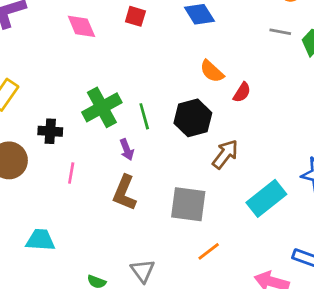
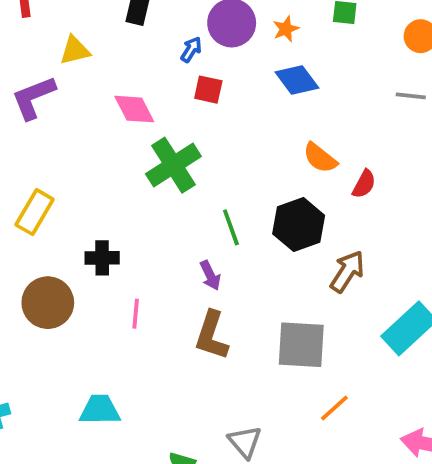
green cross: (102, 107) -> (173, 165), moved

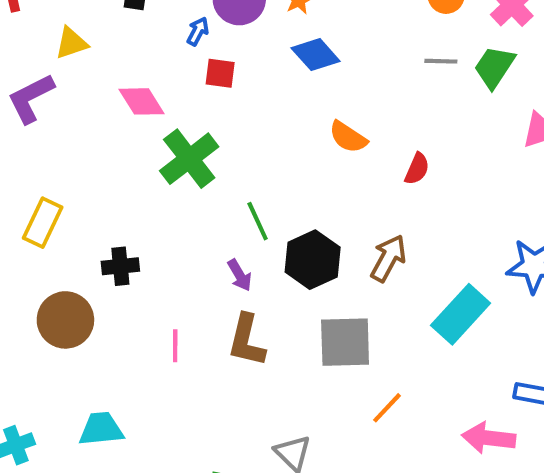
red semicircle: (364, 184) -> (417, 169), moved
black hexagon: (299, 225) -> (313, 260), moved
pink line: (136, 314) -> (175, 346), moved
cyan trapezoid: (100, 410) -> (101, 429), moved

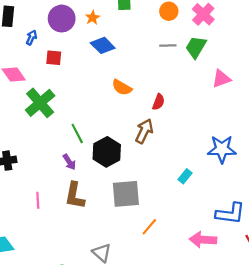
blue arrow: (198, 31) -> (31, 38), moved
brown arrow: (388, 258) -> (144, 131), moved
cyan rectangle: (461, 314) -> (185, 176), size x0.5

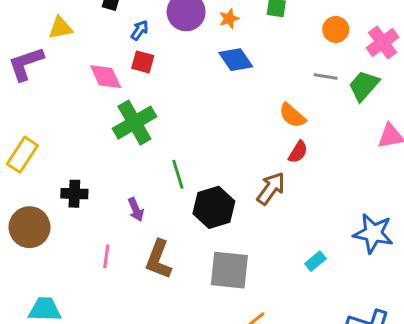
red square: (54, 58) -> (143, 62), moved
orange semicircle: (122, 87) -> (292, 115), moved
purple arrow: (69, 162) -> (136, 210), moved

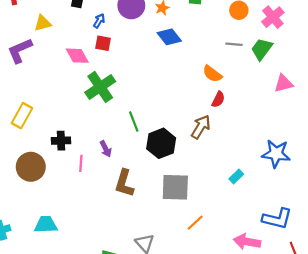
pink line: (106, 256) -> (81, 163), moved

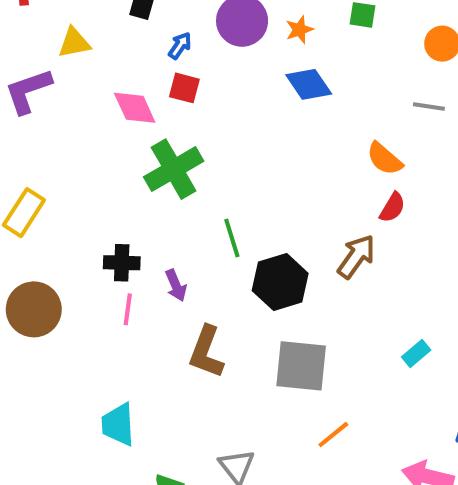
black cross: (61, 141) -> (122, 263), moved
cyan trapezoid: (46, 225) -> (118, 424), moved, turned -95

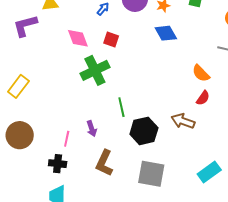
red square: (184, 88) -> (111, 40), moved
brown arrow: (356, 256) -> (183, 121), turned -110
black cross: (122, 263) -> (58, 164), moved
cyan rectangle: (416, 354) -> (209, 172), size x1.6

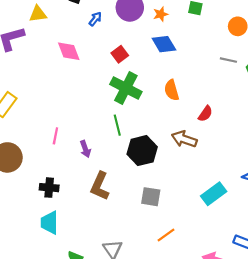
red square: (111, 40) -> (120, 54), moved, turned 35
green cross: (95, 70) -> (126, 88), moved, turned -36
orange semicircle: (201, 73) -> (172, 90), moved, turned 30
pink line: (67, 139) -> (55, 136), moved
gray square: (151, 174) -> (151, 197), size x0.7

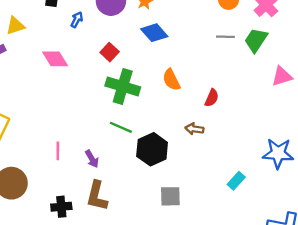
green line: (117, 125) -> (121, 127), turned -42
brown arrow: (184, 139) -> (194, 129), size x0.7
brown L-shape: (100, 186) -> (97, 196), moved
cyan rectangle: (214, 194) -> (236, 181), size x0.7

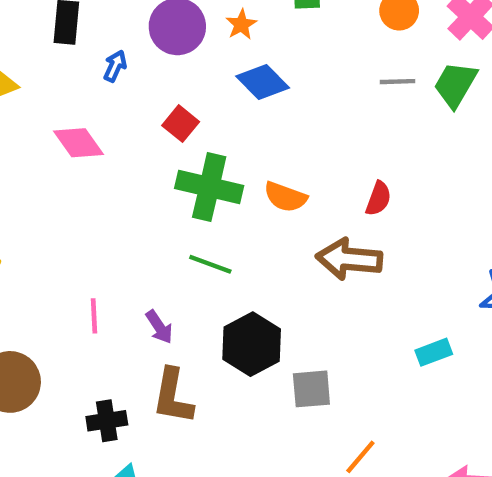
orange semicircle: (171, 80) -> (285, 197), moved, turned -40
brown arrow: (194, 129) -> (349, 259), size x1.8
black hexagon: (152, 149) -> (252, 344), moved
cyan rectangle: (236, 181) -> (434, 352), turned 30

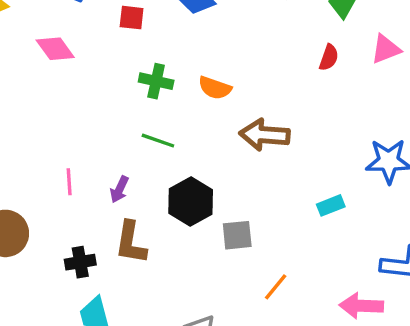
red square: (181, 124) -> (132, 18), moved, turned -32
green cross: (209, 187) -> (156, 81), size x0.7
red semicircle: (378, 199) -> (329, 57), moved
purple arrow: (159, 327) -> (119, 189), turned 60

